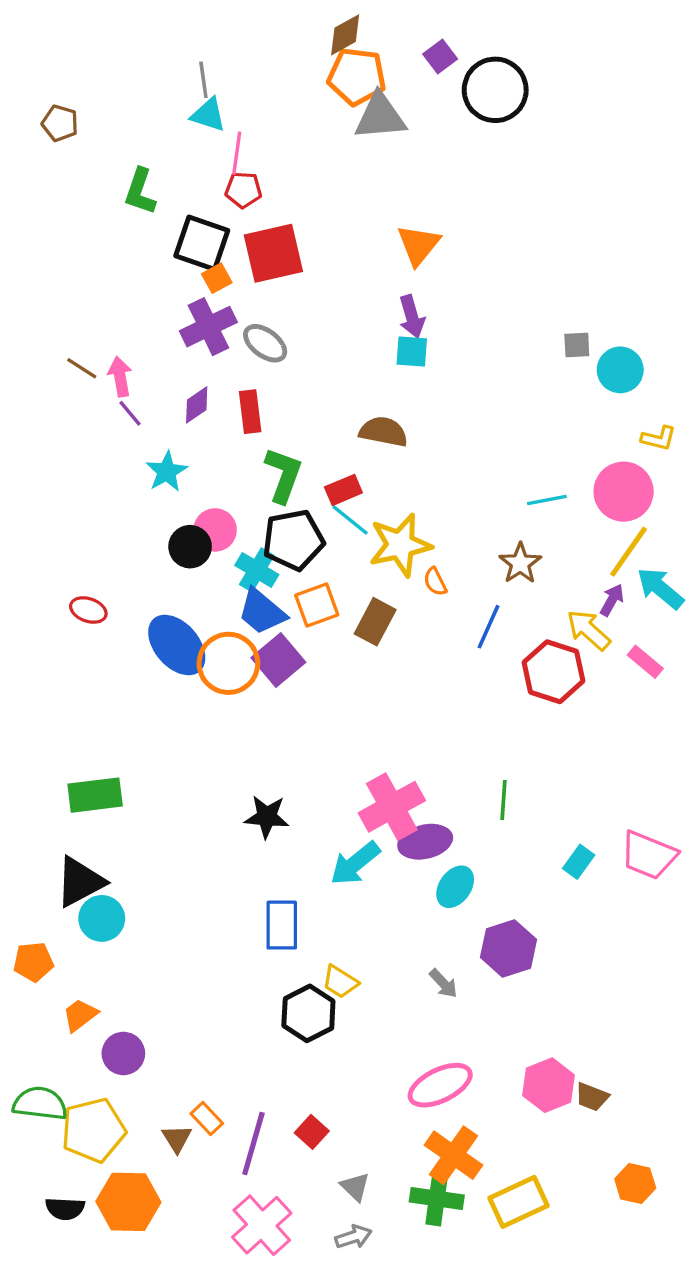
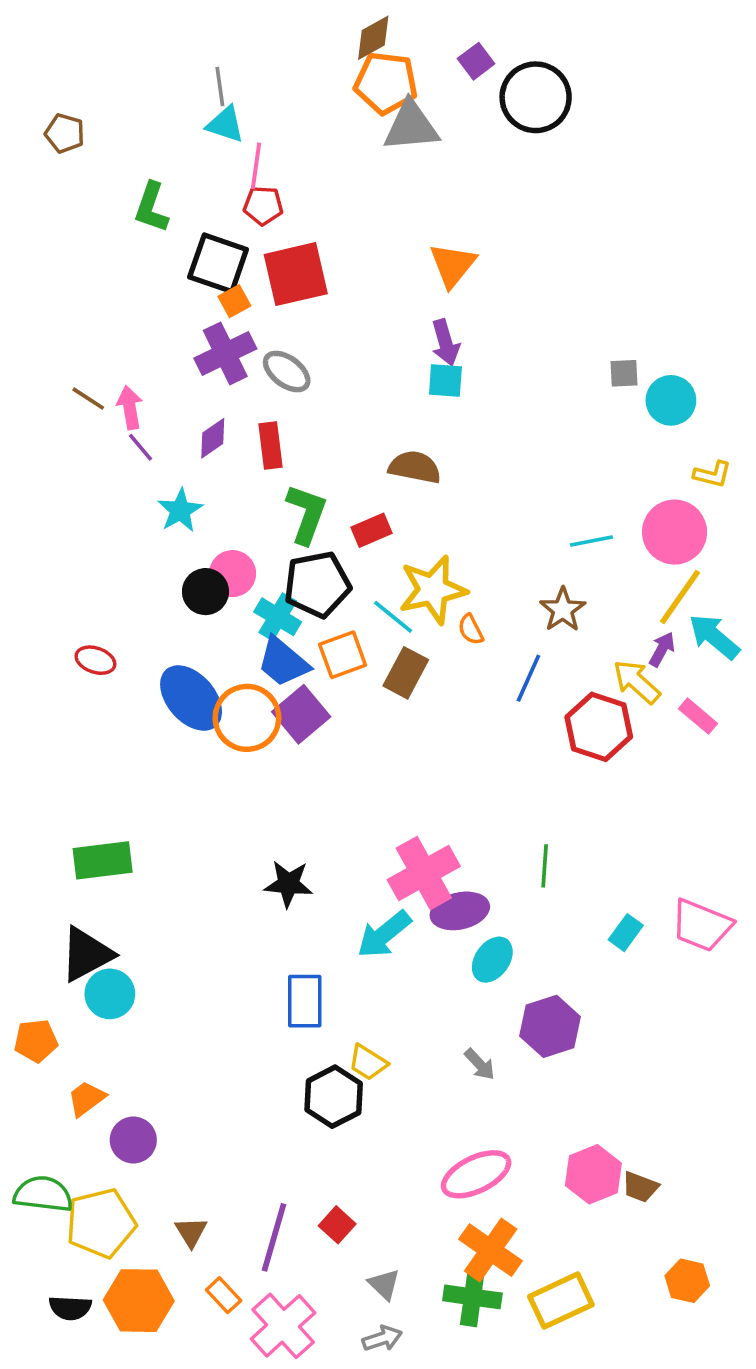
cyan line: (350, 520) -> (393, 617), moved
orange rectangle: (207, 1118) -> (224, 1295), moved

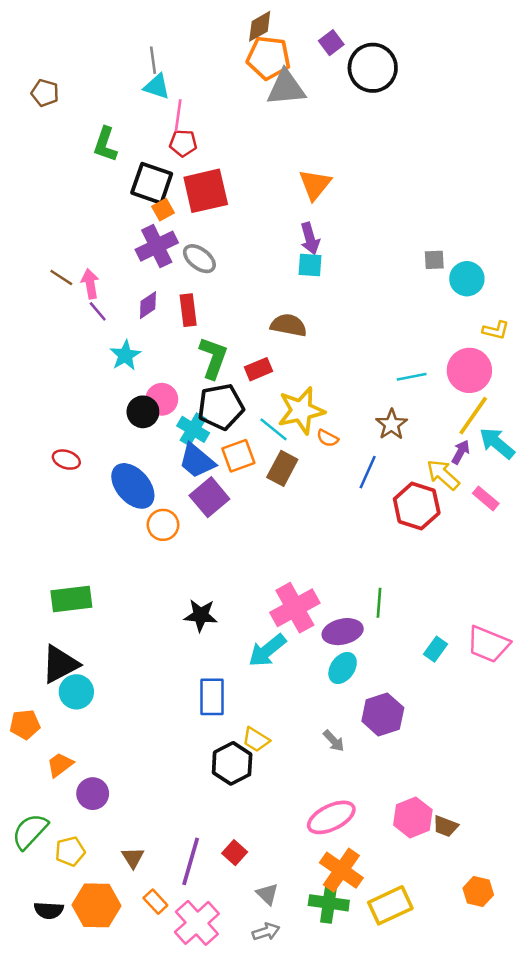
orange semicircle: (471, 629) -> (328, 438), turned -35
orange circle: (247, 718) -> (163, 525), moved, size x0.7
purple ellipse: (460, 911) -> (343, 632), moved
green semicircle: (43, 1194) -> (30, 831), turned -54
yellow pentagon: (101, 1223) -> (70, 851), size x0.6

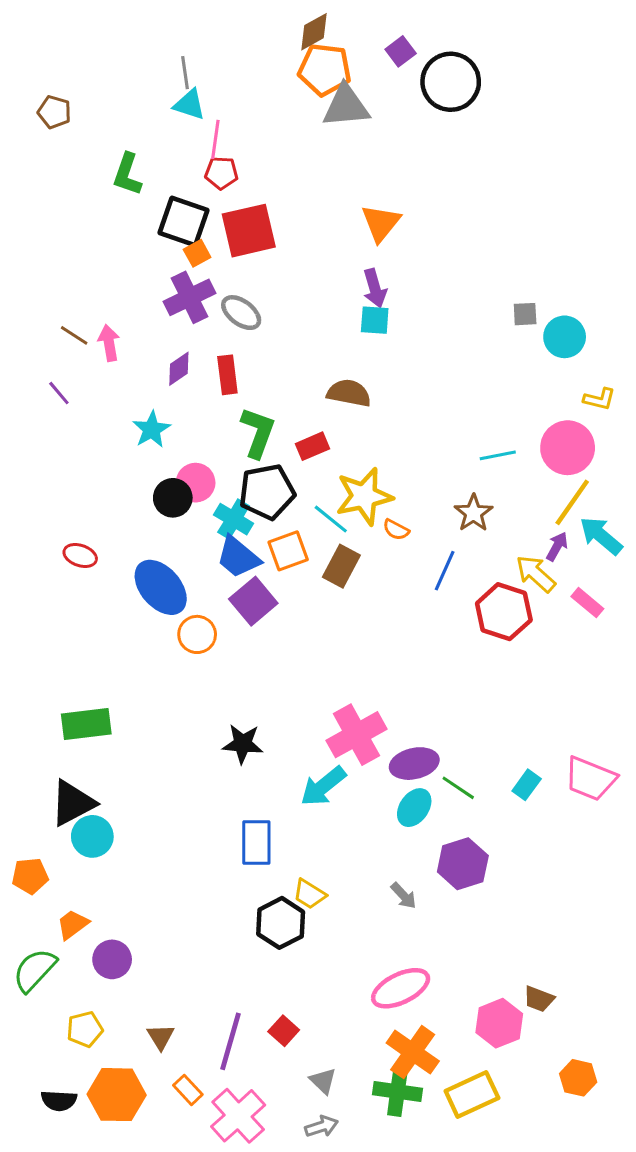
purple line: (98, 311) -> (59, 393), moved
green line: (379, 603) -> (458, 788), moved, turned -60
pink hexagon: (413, 817) -> (499, 1023), moved
green semicircle: (30, 831) -> (35, 970), moved

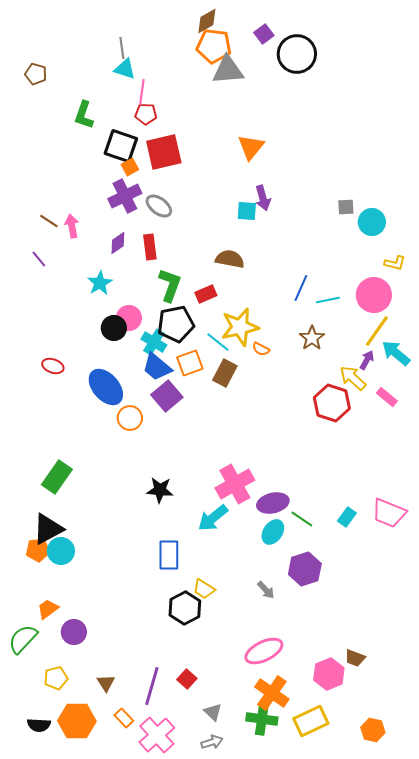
purple arrow: (375, 288) -> (263, 198), moved
blue line: (445, 571) -> (301, 288), moved
green rectangle: (86, 724) -> (57, 477), turned -48
orange pentagon: (30, 876) -> (38, 550), moved
orange hexagon: (578, 1078) -> (373, 730), moved

